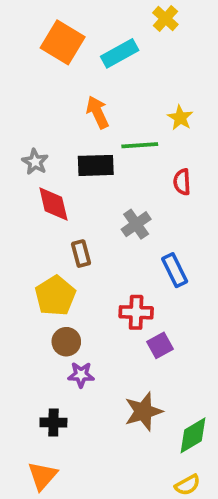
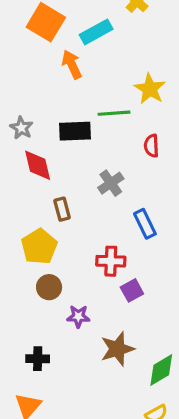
orange arrow: (98, 112) -> (72, 64), moved
yellow star: (180, 118) -> (150, 89), size x1.4
purple star: (81, 375) -> (78, 316), moved

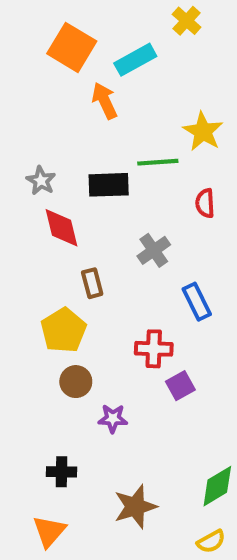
brown star: (117, 349) -> (135, 507), moved

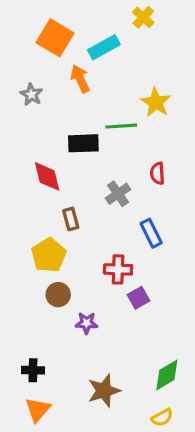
gray star: (41, 181) -> (31, 95), moved
red semicircle: (205, 203) -> (157, 173), moved
black cross: (61, 472) -> (33, 370), moved

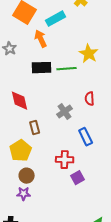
black rectangle: (83, 143) -> (42, 68), moved
purple star: (87, 323) -> (24, 194), moved

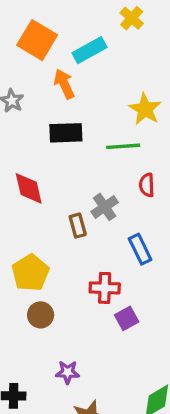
green line: (67, 69) -> (123, 146), moved
brown rectangle: (35, 128) -> (78, 226), moved
purple star: (24, 194) -> (68, 372), moved

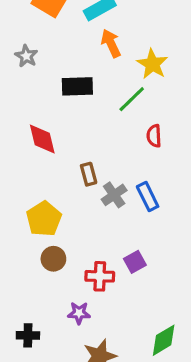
orange arrow: (64, 84) -> (111, 43), moved
green line: (123, 146) -> (132, 99), turned -40
gray cross: (105, 207) -> (114, 195), moved
red cross: (105, 288) -> (100, 276), moved

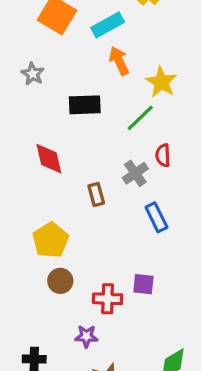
gray cross: (114, 195) -> (135, 173), moved
purple square: (135, 262) -> (143, 284), turned 35

